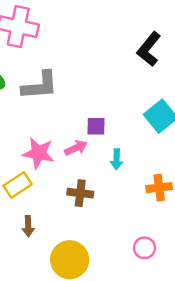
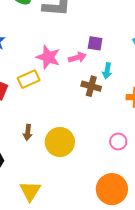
brown cross: (80, 193) -> (91, 86), moved
brown arrow: (28, 226) -> (28, 132), moved

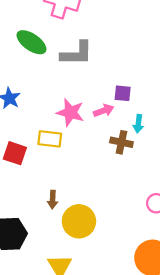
yellow rectangle: (29, 79) -> (50, 139), turned 35
yellow circle: (60, 142) -> (79, 221), moved

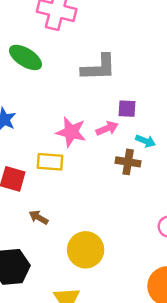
gray L-shape: (77, 53) -> (99, 68), moved
cyan arrow: (138, 124) -> (145, 141), turned -72
brown arrow: (53, 200) -> (39, 217), moved, turned 120

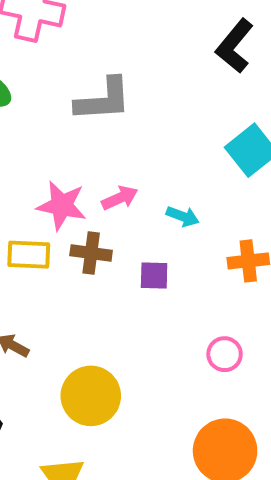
purple square: (127, 109) -> (154, 275), moved
brown cross: (128, 162) -> (91, 253), moved

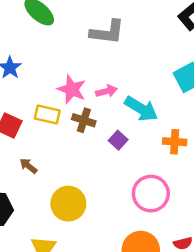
cyan arrow: (183, 216) -> (141, 109), size x1.8
purple square: (154, 275) -> (118, 140), turned 30
pink circle: (225, 354) -> (151, 194), size x1.8

